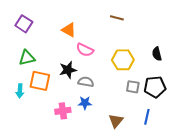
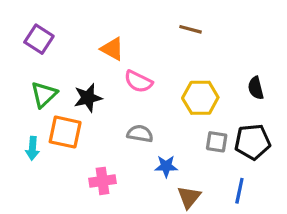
green triangle: (27, 58) -> (44, 95), turned -30
black star: (68, 70) -> (88, 98), moved
blue star: (85, 103) -> (166, 166), moved

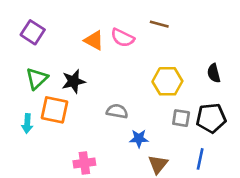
pink semicircle: (138, 81) -> (123, 38), moved
pink cross: (103, 181) -> (84, 163), moved

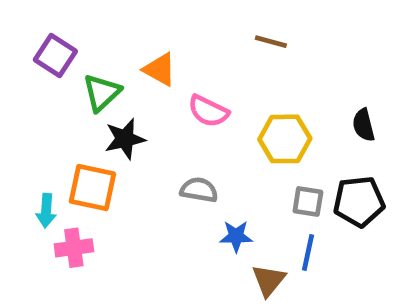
pink semicircle: (123, 38) -> (208, 111), moved
green triangle: (37, 79) -> (102, 93), moved
blue line: (200, 159) -> (308, 252), moved
pink cross: (84, 163) -> (74, 248), moved

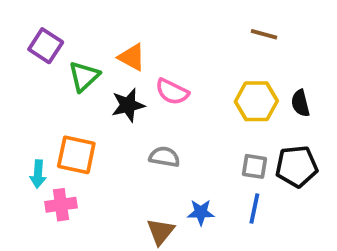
brown line: (271, 42) -> (264, 34), moved
black star: (125, 139) -> (128, 105), moved
yellow hexagon: (285, 139) -> (256, 101), moved
blue star: (236, 236) -> (201, 212), moved
brown triangle: (269, 280) -> (161, 232), moved

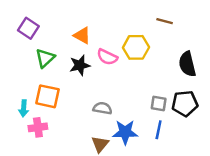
green triangle: (84, 76) -> (45, 58), moved
yellow hexagon: (256, 101) -> (136, 47), moved
black semicircle: (300, 103) -> (187, 64), size x1.5
gray semicircle: (164, 157) -> (102, 108), moved
blue star: (201, 212) -> (125, 132), size x1.5

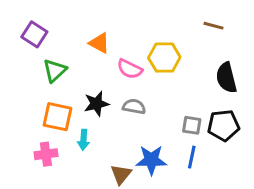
brown line: (165, 21) -> (213, 26), moved
black star: (80, 65) -> (96, 104), moved
cyan arrow: (24, 108) -> (83, 140), moved
gray semicircle: (102, 108) -> (134, 107), moved

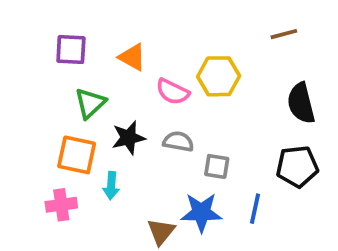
brown line: (213, 26) -> (284, 34), turned -30
purple square: (34, 34) -> (71, 49), moved, turned -30
green triangle: (55, 70) -> (90, 103), moved
gray square: (192, 125) -> (217, 166), moved

